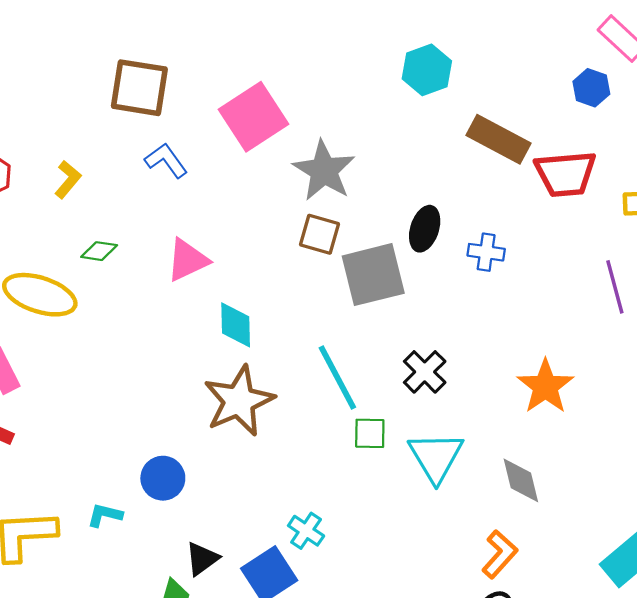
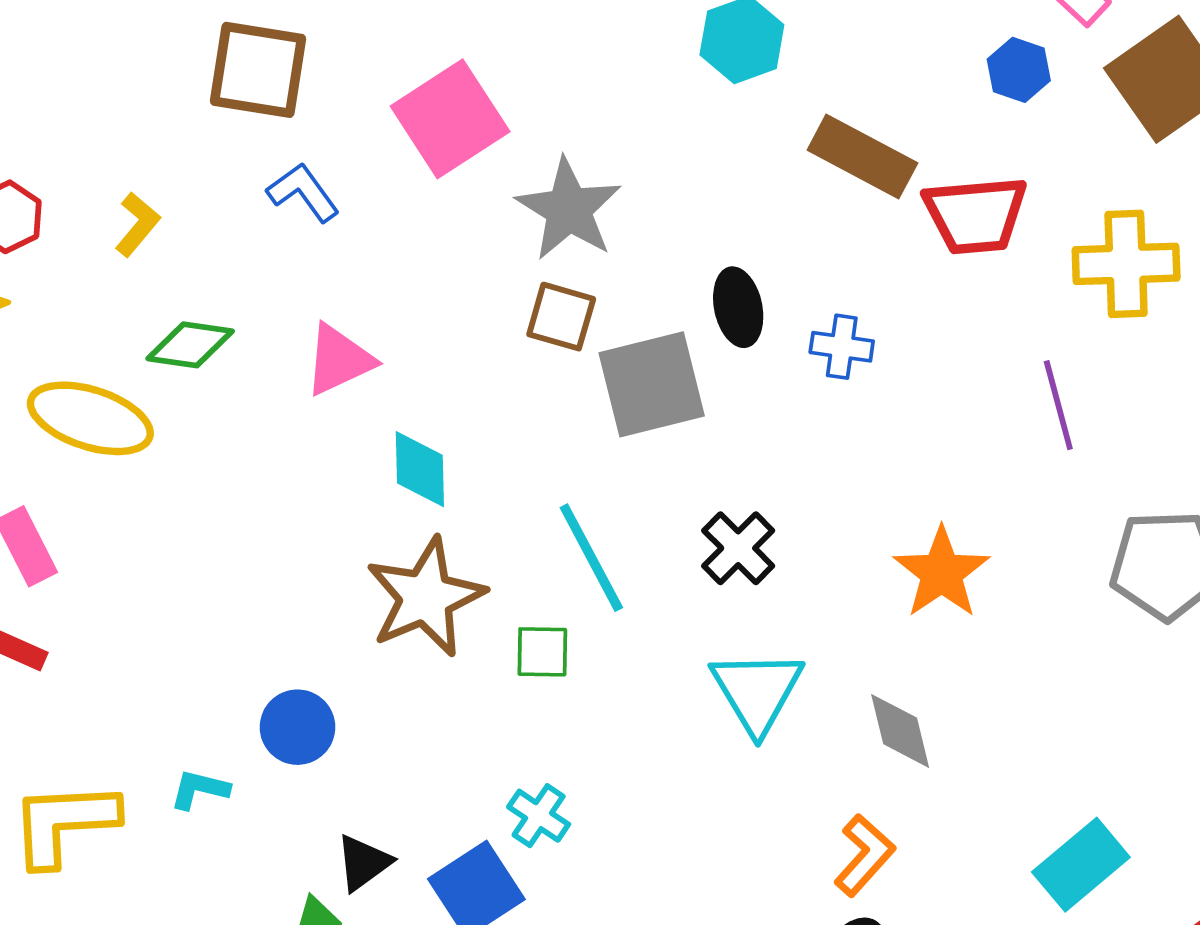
black ellipse: (425, 229) -> (738, 307), turned -30
green diamond: (99, 251) -> (190, 345), size x1.4
green square: (370, 433) -> (542, 652), moved

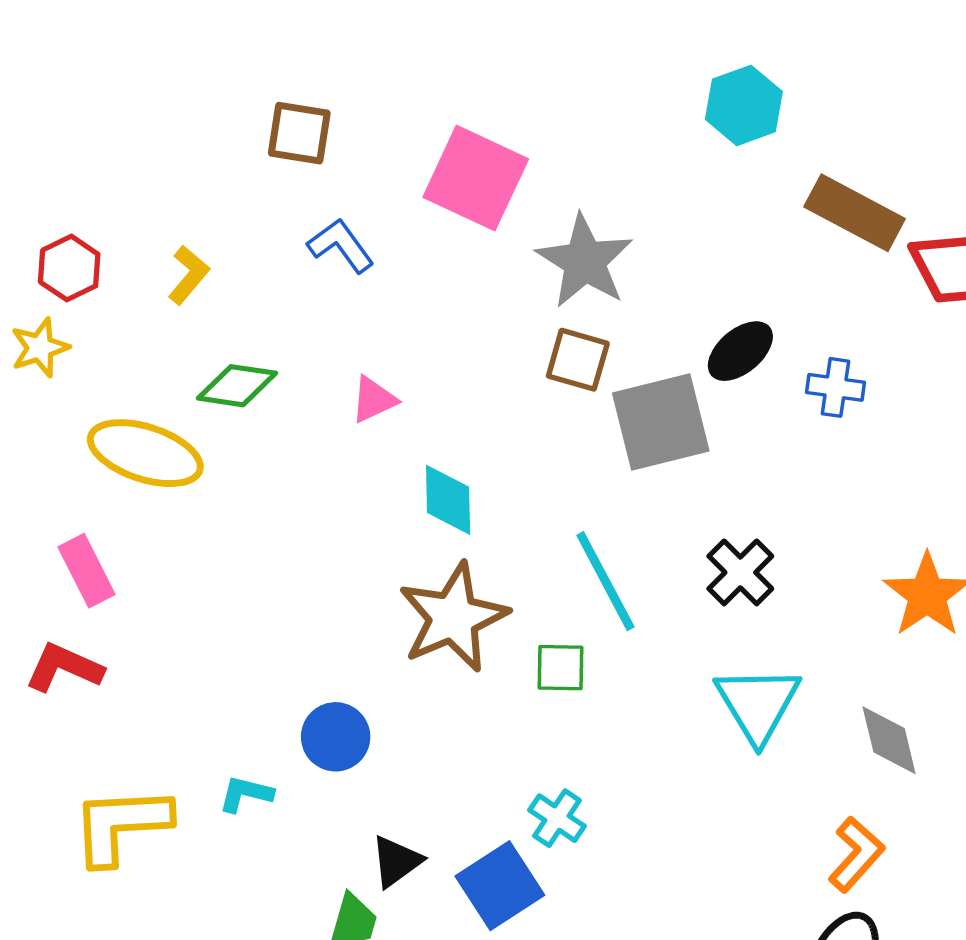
brown square: (258, 70) -> (299, 133), size x0.7
pink square: (450, 119) -> (476, 178), turned -32
black ellipse: (738, 307) -> (740, 351), turned 62
pink triangle: (339, 360) -> (374, 399), size x0.7

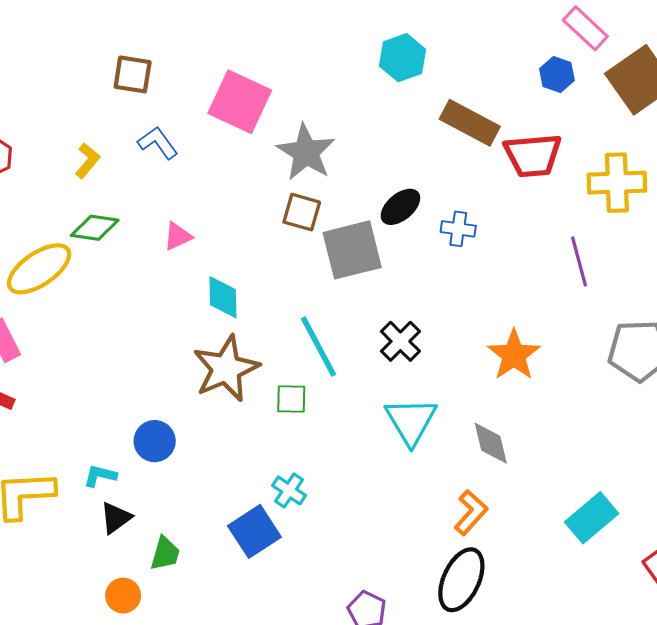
yellow L-shape: (189, 275) -> (87, 161), moved
yellow ellipse: (145, 453) -> (39, 269), turned -52
black triangle: (396, 861) -> (116, 518), moved

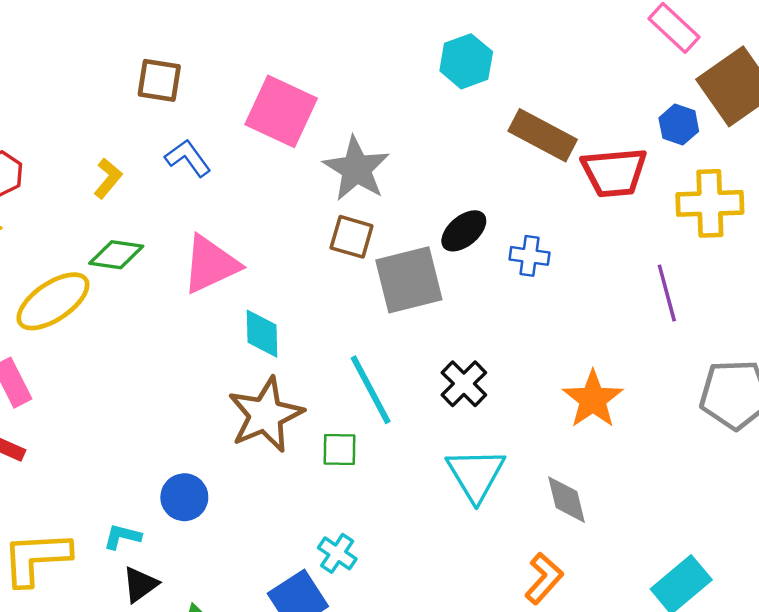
blue hexagon: (557, 74) -> (679, 125), moved
pink triangle: (178, 236) -> (211, 264), size x1.8

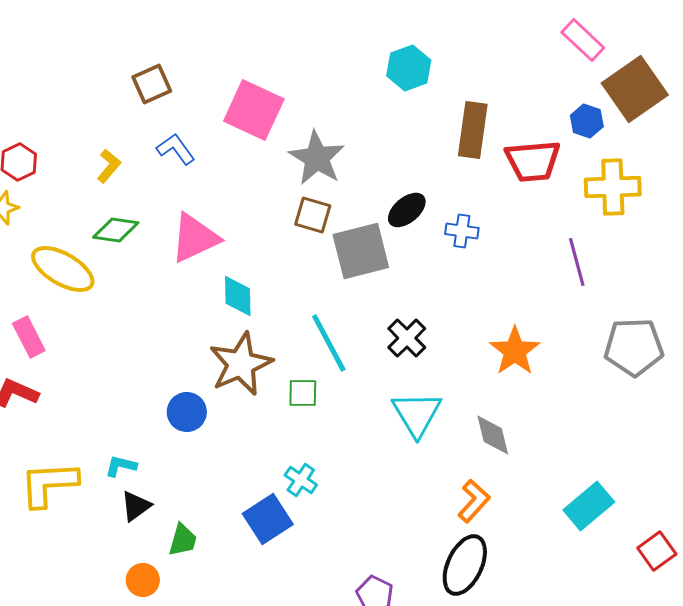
brown square: (159, 80) -> (152, 84), turned -33
brown rectangle: (543, 135) -> (473, 130), turned 70
yellow ellipse: (53, 301) -> (63, 269), turned 64
blue circle: (184, 497) -> (187, 412), moved

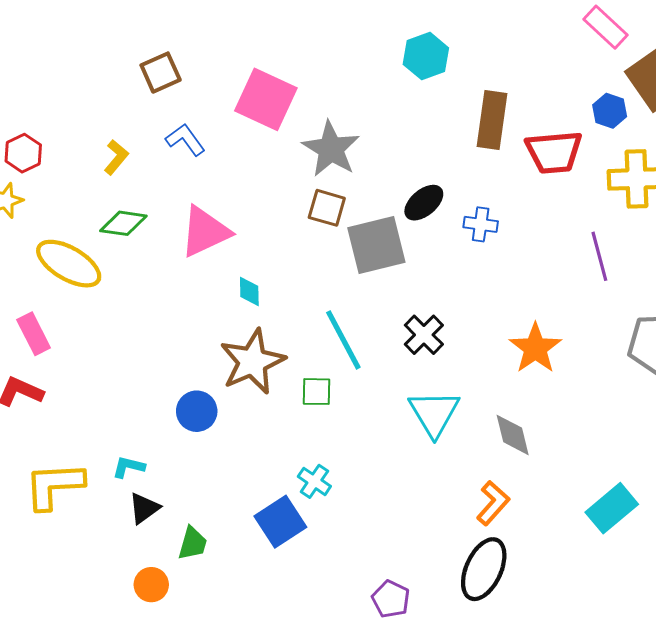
cyan diamond: (238, 296) -> (249, 291), size x0.7

